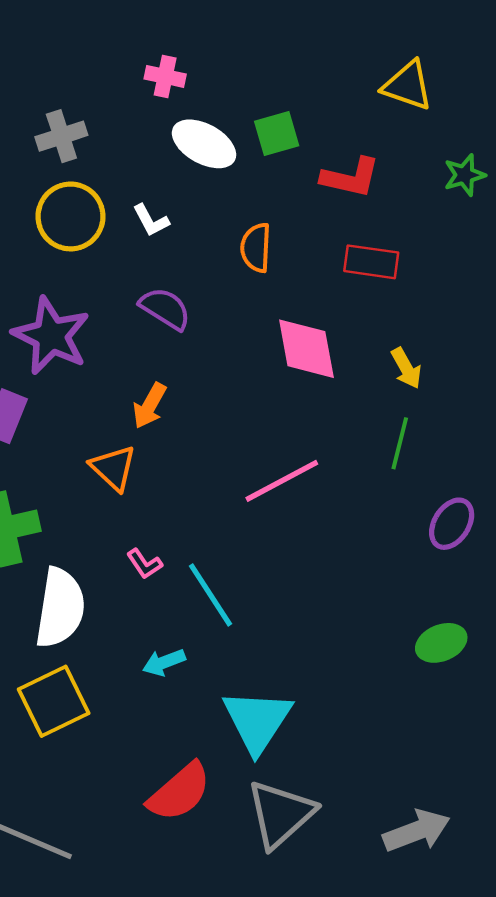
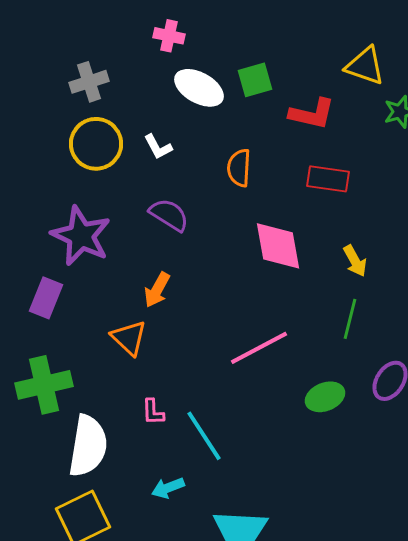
yellow triangle: (408, 86) -> (365, 66), moved
pink L-shape: (144, 564) -> (153, 412), turned 32
green ellipse: (441, 643) -> (325, 397), moved

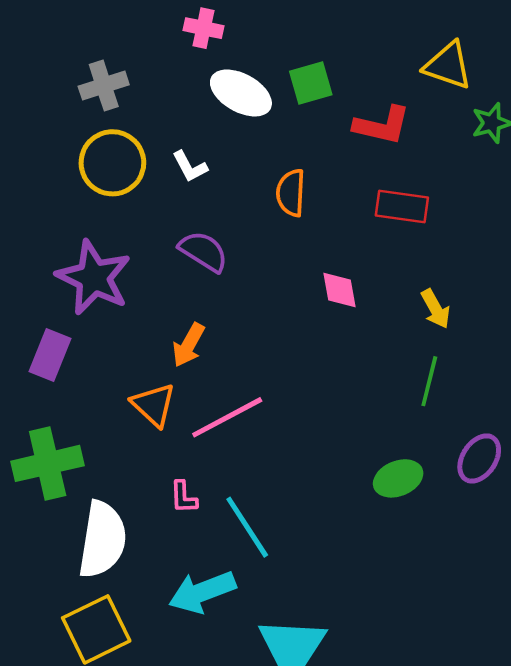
pink diamond: (278, 246) -> (339, 290), size x0.6
pink line: (259, 348) -> (227, 417), moved
cyan arrow: (168, 488) -> (202, 592), size x1.6

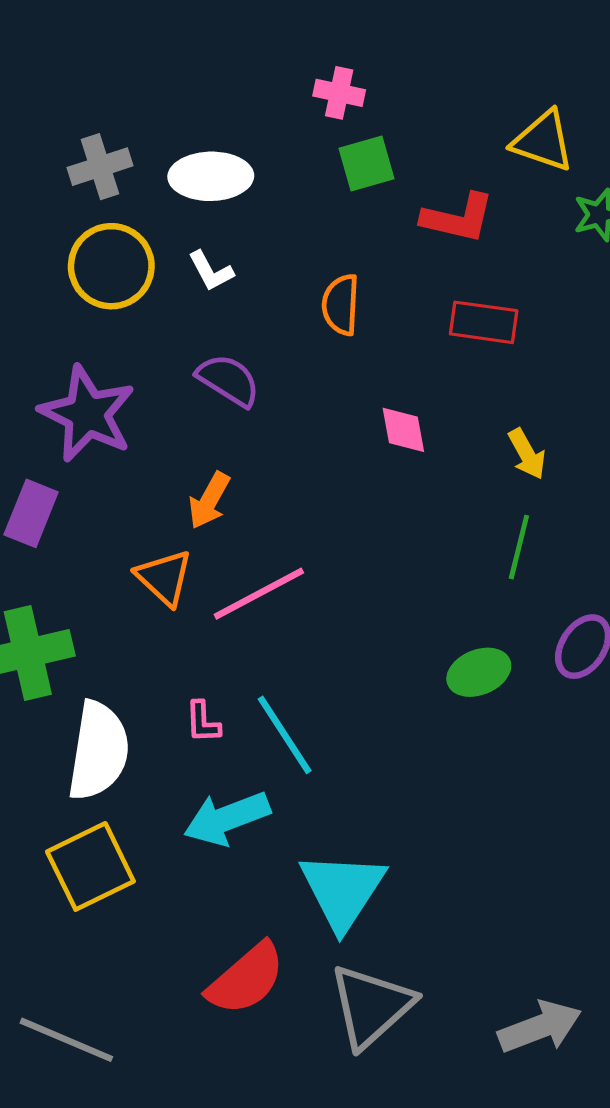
pink cross: (203, 28) -> (339, 93), moved
white ellipse: (241, 93) -> (211, 176), moved, turned -30
pink L-shape: (184, 497) -> (203, 722), moved

